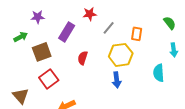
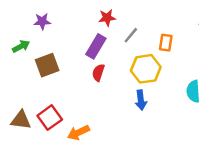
purple rectangle: (67, 32) -> (96, 46), moved
red square: (49, 79) -> (50, 118), moved
brown triangle: (21, 96) -> (21, 120), turned -42

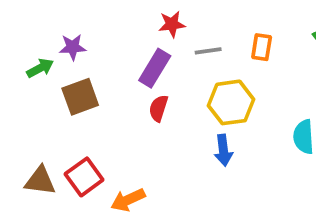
purple star: (42, 21) -> (73, 47), moved
gray line: (131, 35) -> (208, 51), turned 42
orange rectangle: (166, 43) -> (262, 47), moved

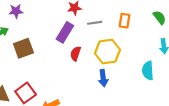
purple star: (73, 47) -> (16, 11), moved
red semicircle: (158, 108) -> (76, 54), moved

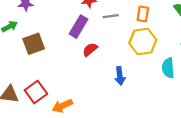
yellow hexagon: (107, 51) -> (143, 41), moved
red semicircle: (76, 54) -> (90, 50), turned 32

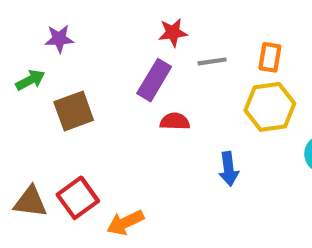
red semicircle: (90, 50) -> (175, 121), turned 42

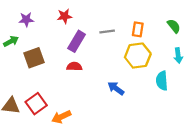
red star: (173, 33) -> (65, 16), moved
red semicircle: (175, 121) -> (74, 66), moved
blue arrow: (229, 169) -> (116, 88), turned 133

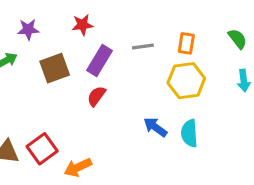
brown square: (34, 58) -> (55, 68), moved
red semicircle: (74, 66) -> (96, 96), turned -56
cyan semicircle: (162, 81) -> (189, 133), moved

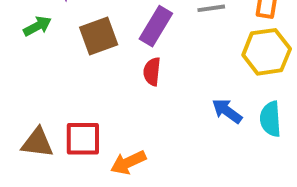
red semicircle: (96, 96) -> (152, 72), turned -30
red square: (42, 149) -> (83, 139), turned 36

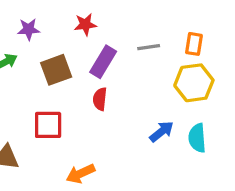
blue arrow: (227, 111) -> (162, 131), turned 105
red square: (83, 139) -> (48, 125), moved

